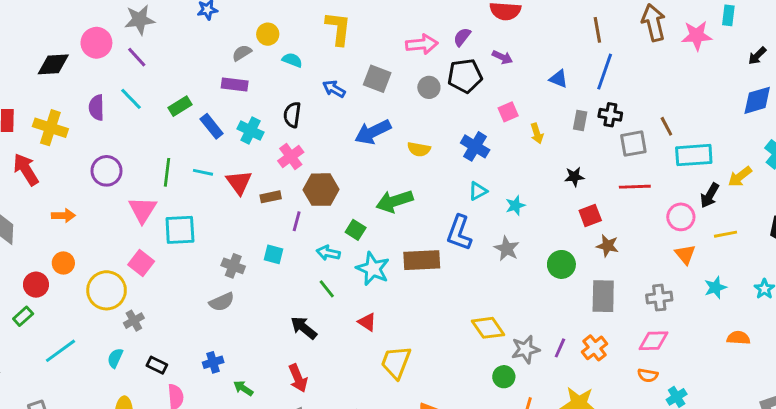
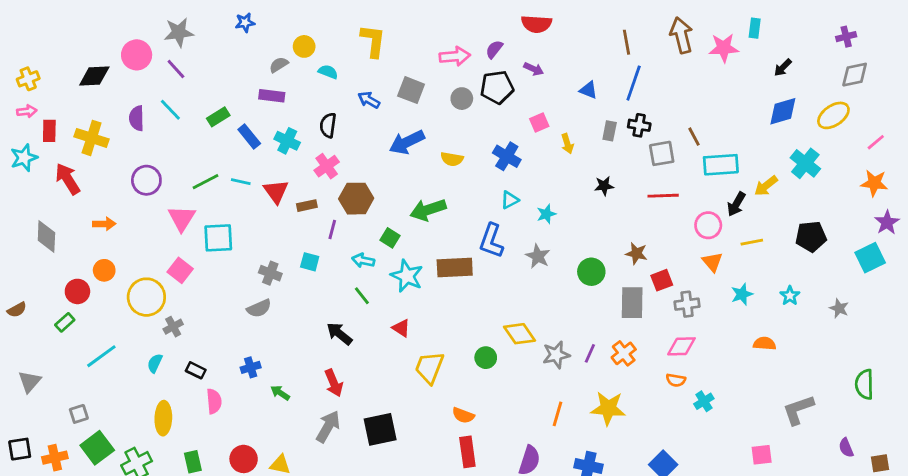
green line: (167, 172) -> (206, 182), turned 56
red square: (590, 215) -> (662, 280), moved
green circle: (504, 377) -> (486, 358), moved

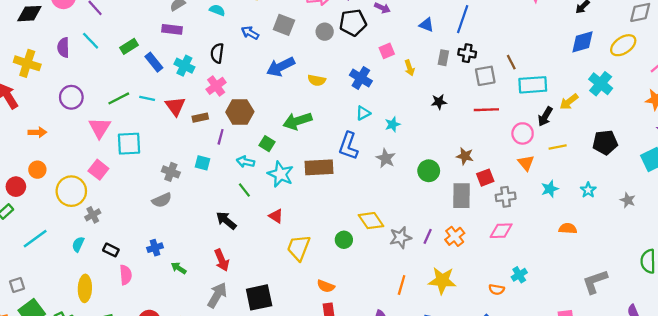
orange semicircle: (676, 380) -> (497, 290), moved

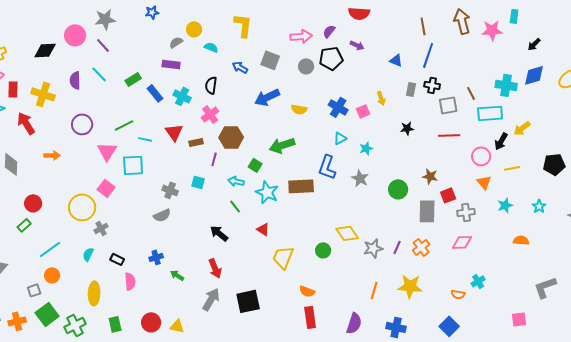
pink square: (387, 51) -> (363, 111), moved
cyan cross: (601, 84) -> (506, 85), moved, turned -30
cyan line: (147, 98) -> (145, 139), moved
orange circle: (37, 170) -> (52, 275), moved

